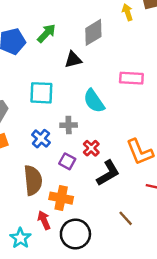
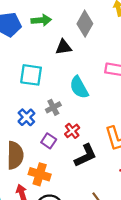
gray diamond: (93, 32) -> (85, 24), turned -35
green arrow: (46, 33) -> (41, 20), turned 36
gray cross: (69, 125) -> (53, 107), turned -32

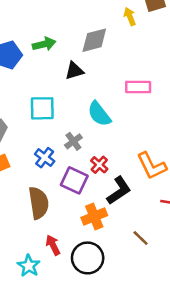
gray diamond: (85, 24) -> (94, 40), turned 55
purple square: (49, 141) -> (74, 180), size x1.5
orange cross: (40, 174) -> (94, 216), moved, turned -30

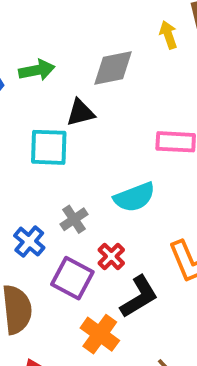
cyan square: (42, 108) -> (49, 147), moved
cyan semicircle: (99, 114) -> (134, 197), moved, turned -76
orange cross: (94, 216) -> (100, 334), turned -35

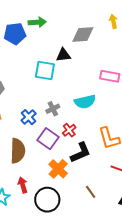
green arrow: (37, 70) -> (37, 22), moved

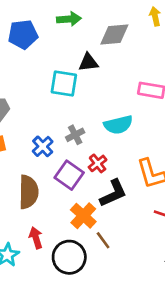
green arrow: (37, 22) -> (69, 19), moved
brown line: (91, 192) -> (103, 240), moved

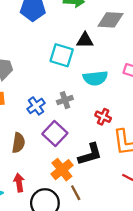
cyan semicircle: (118, 125) -> (95, 78), moved
red cross: (98, 163) -> (103, 117), moved, turned -35
brown semicircle: (29, 192) -> (18, 143), size x0.7

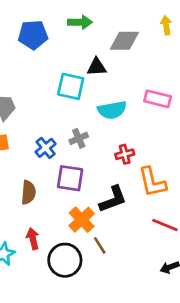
red cross: (103, 117) -> (125, 154), turned -35
purple square: (55, 133) -> (70, 178), turned -30

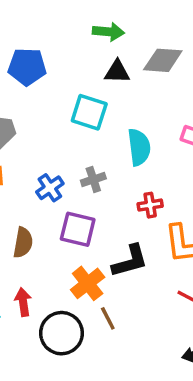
blue pentagon: (33, 35) -> (27, 67), moved
black triangle: (97, 67) -> (117, 72), moved
cyan semicircle: (112, 110) -> (139, 147), turned -92

